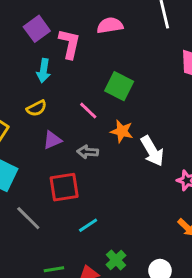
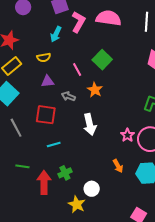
pink semicircle: (110, 25) -> (109, 18), size x1.4
white arrow: (152, 151) -> (90, 124), moved

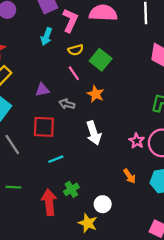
yellow semicircle: (44, 57) -> (76, 50), moved
green line: (22, 166) -> (13, 187), moved

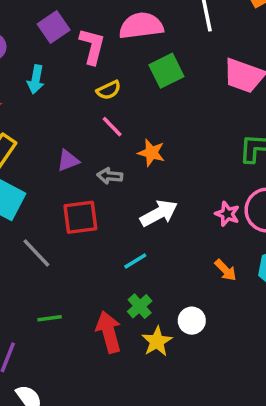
cyan arrow: (46, 36) -> (36, 79), moved
green square: (101, 60) -> (166, 71), moved, turned 35
white arrow: (94, 133) -> (159, 213), turned -90
cyan line: (56, 159) -> (135, 261), moved
yellow star: (88, 223) -> (157, 341), moved, turned 30

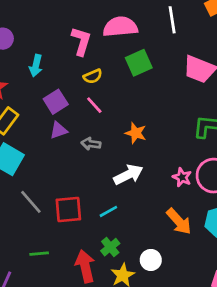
purple square: (54, 27) -> (56, 102), moved
orange star: (151, 153) -> (136, 133), moved
red square: (80, 217) -> (68, 210), moved
orange arrow: (226, 270) -> (179, 221), size x1.5

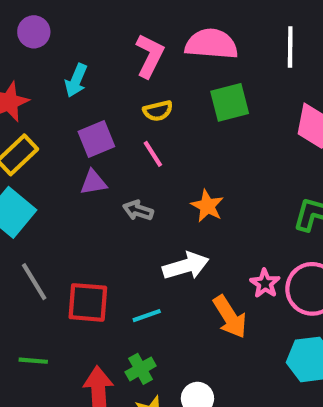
orange arrow: (179, 221) -> (230, 317), moved

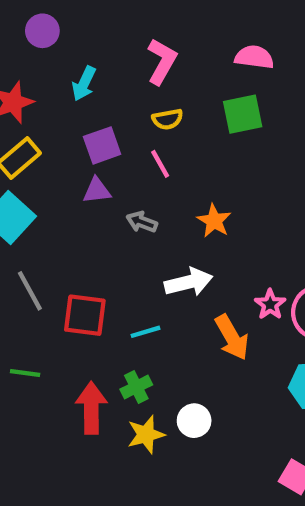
pink semicircle: (211, 44) -> (254, 57), moved, size x0.7

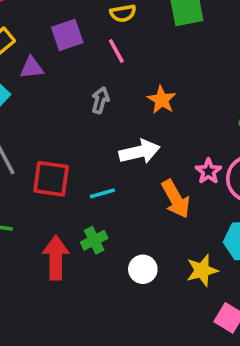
purple triangle: (97, 190) -> (32, 68), moved
gray arrow: (142, 222) -> (100, 100), turned 85
yellow star: (146, 434) -> (202, 270), moved

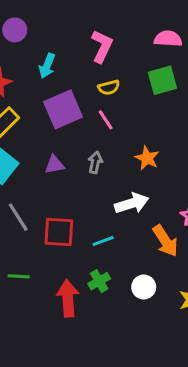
purple square: (67, 35) -> (63, 109), size x1.4
purple triangle: (32, 68) -> (54, 165), moved
white circle: (143, 269) -> (144, 287), moved

